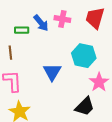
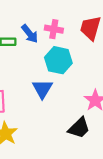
cyan hexagon: (84, 56) -> (58, 60), moved

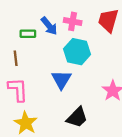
black trapezoid: (79, 128) -> (77, 117), moved

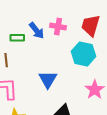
cyan hexagon: (77, 52) -> (83, 54), moved

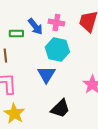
cyan hexagon: (83, 54) -> (57, 49), moved

